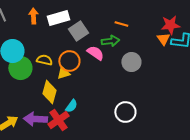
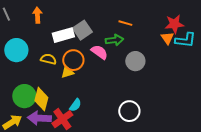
white rectangle: (58, 18) -> (63, 35), moved
green circle: (20, 68) -> (24, 96), moved
yellow diamond: (49, 92) -> (41, 99), moved

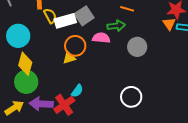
pink semicircle: (99, 52) -> (101, 38), turned -30
yellow semicircle: (48, 59) -> (50, 16), moved, turned 49
yellow diamond: (41, 99) -> (25, 64), moved

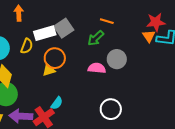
yellow semicircle: (50, 16) -> (27, 46), moved, turned 49
green arrow: (116, 26) -> (96, 38), turned 144
pink semicircle: (101, 38) -> (97, 68), moved

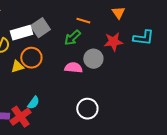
red star: (156, 22) -> (113, 42), moved
orange triangle: (149, 36) -> (118, 13), moved
yellow triangle: (49, 70) -> (17, 67), moved

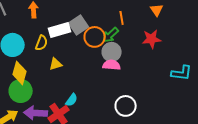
orange line: (83, 21) -> (122, 18), turned 64
cyan L-shape: (143, 38) -> (182, 73), moved
orange circle: (31, 58) -> (95, 37), moved
gray circle: (93, 59) -> (112, 52), moved

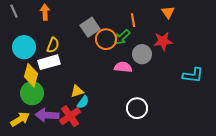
white rectangle: (60, 30) -> (49, 62), moved
gray circle: (112, 52) -> (142, 54), moved
yellow triangle: (56, 64) -> (77, 91), moved

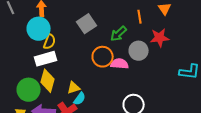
orange line: (133, 20) -> (140, 17), moved
orange circle: (106, 39) -> (103, 57), moved
cyan circle: (24, 47) -> (39, 29), moved
yellow diamond: (31, 75) -> (48, 81), moved

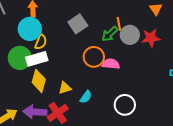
orange line: (140, 17) -> (119, 24), moved
gray circle: (139, 51) -> (130, 35), moved
green circle: (29, 90) -> (20, 58), moved
cyan semicircle: (80, 99) -> (86, 97), moved

